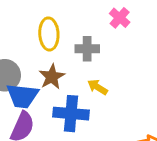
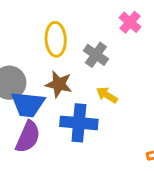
gray cross: (87, 49) -> (96, 55), turned 35
brown star: (52, 77) -> (59, 84), turned -30

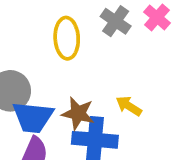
gray cross: (96, 55) -> (116, 21), moved
brown star: (59, 84) -> (78, 113), moved

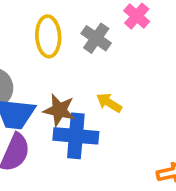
gray cross: (116, 21) -> (96, 38), moved

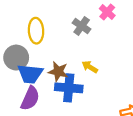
yellow ellipse: (48, 36) -> (36, 31), moved

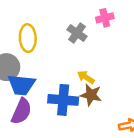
pink cross: (107, 12) -> (105, 18), turned 35
brown star: (58, 72) -> (91, 95), moved

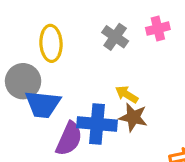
pink cross: (105, 18) -> (158, 29), moved
purple semicircle: (21, 111) -> (69, 139), moved

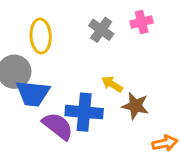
brown star: (133, 117) -> (135, 106), moved
purple semicircle: (69, 139) -> (58, 126), turned -76

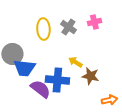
yellow ellipse: (41, 36) -> (43, 29), moved

